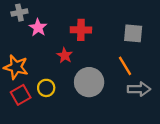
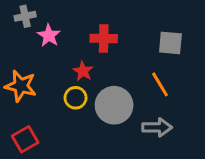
yellow circle: (46, 88) -> (76, 98), moved
gray arrow: (139, 89) -> (157, 127), moved
red square: (21, 95) -> (25, 139), moved

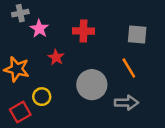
red star: (83, 71) -> (56, 57), moved
yellow circle: (76, 98) -> (42, 97), moved

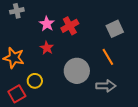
pink star: (39, 29) -> (47, 24), moved
red cross: (83, 31) -> (70, 26), turned -30
gray square: (137, 35) -> (115, 29), turned -30

